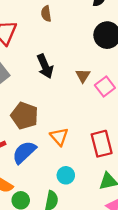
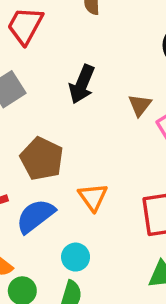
black arrow: (45, 66) -> (82, 84), turned 40
cyan circle: (66, 175) -> (76, 257), moved

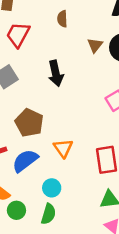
black arrow: (82, 84) -> (56, 73), turned -35
brown triangle: (140, 105) -> (95, 45), moved

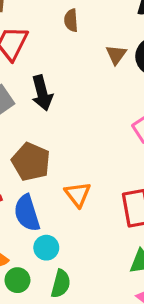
black arrow: (56, 73) -> (42, 93), moved
blue semicircle: (25, 161) -> (27, 213), turned -68
cyan circle: (52, 188) -> (46, 248), moved

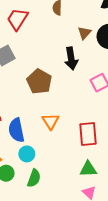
black arrow: (42, 93) -> (71, 59), moved
brown pentagon: (31, 162) -> (39, 82), moved

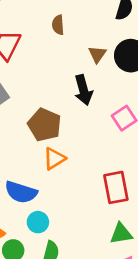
orange triangle: (51, 121) -> (54, 159), moved, turned 36
blue semicircle: (16, 130) -> (21, 192), turned -55

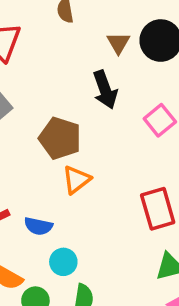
blue semicircle: (21, 192) -> (38, 226), size x0.7

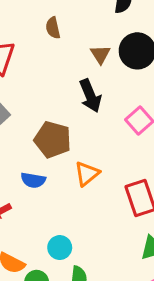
orange triangle: (76, 180) -> (87, 174), moved
blue semicircle: (38, 226) -> (33, 180), moved

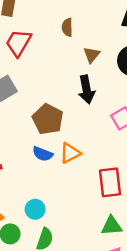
brown triangle: (100, 54) -> (92, 55), moved
blue semicircle: (33, 180) -> (43, 154), moved

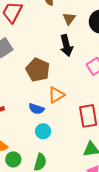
blue semicircle: (43, 154) -> (36, 109), moved
cyan circle: (35, 209) -> (43, 131), moved

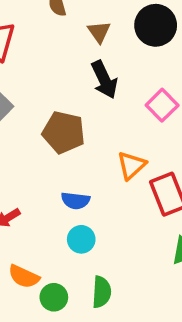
orange triangle: (56, 95) -> (131, 165), moved
cyan circle: (43, 131) -> (81, 239), moved

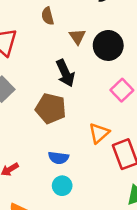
black circle: (156, 25) -> (108, 45), moved
black arrow: (104, 80) -> (65, 73), moved

